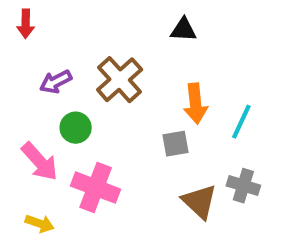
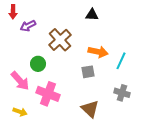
purple arrow: (56, 82) -> (28, 26), moved
orange arrow: (195, 104) -> (98, 52), turned -72
brown triangle: (199, 202) -> (90, 109), moved

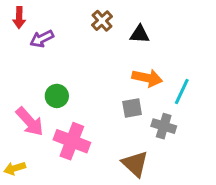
black triangle: (92, 15) -> (140, 34), moved
brown cross: (60, 40) -> (102, 21), moved, size x0.6
gray cross: (122, 93) -> (164, 126), moved
yellow arrow: (20, 112) -> (15, 168), moved, turned 144

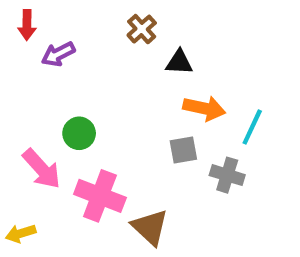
black triangle: (140, 34) -> (179, 62), moved
brown triangle: (135, 164) -> (150, 227), moved

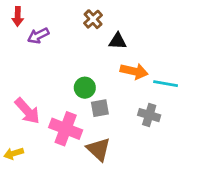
cyan line: (252, 127) -> (166, 84), turned 75
green circle: (79, 133) -> (85, 88), moved
gray square: (183, 150) -> (100, 108), moved

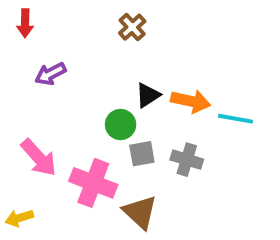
purple arrow: (38, 36) -> (50, 74), moved
black triangle: (118, 41) -> (148, 95), moved, turned -36
gray cross: (149, 115) -> (187, 160), moved

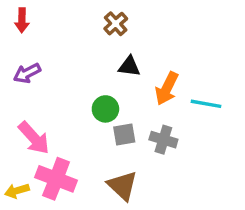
purple arrow: (50, 74) -> (27, 73), moved
black triangle: (148, 95) -> (129, 66), moved, turned 40
orange arrow: (191, 101) -> (167, 88), turned 104
pink cross: (93, 183) -> (56, 179), moved

